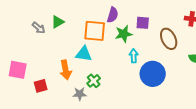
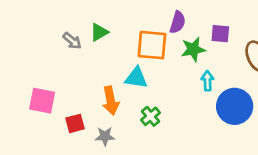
gray star: (80, 94) -> (105, 136), moved

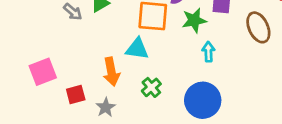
pink square: (42, 101) -> (43, 72), turned -32
blue circle: (235, 106) -> (203, 100), moved
gray star: (105, 136) -> (106, 107), turned -30

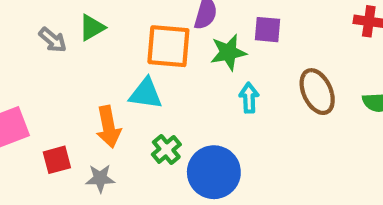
brown ellipse: (258, 27) -> (317, 92), moved
blue circle: (203, 100) -> (214, 172), moved
gray star: (106, 107) -> (100, 178), turned 30

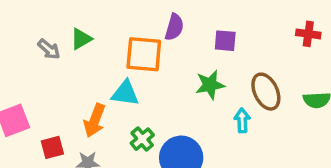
green star: (228, 52) -> (210, 85), moved
cyan arrow: (249, 98) -> (242, 120), moved
orange arrow: (108, 127) -> (95, 120), turned 32

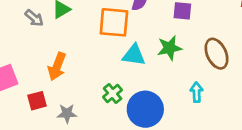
cyan triangle: (125, 93) -> (134, 55), moved
orange arrow: (95, 120) -> (57, 66), moved
cyan arrow: (242, 120) -> (197, 92), moved

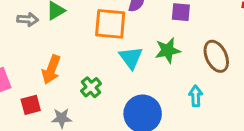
gray arrow: (34, 18) -> (28, 19), turned -36
cyan triangle: (134, 55) -> (131, 58), turned 45
green cross: (113, 94) -> (91, 87), moved

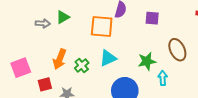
green star: (168, 50) -> (147, 61), moved
cyan triangle: (131, 58) -> (108, 58), moved, turned 42
green cross: (91, 87) -> (82, 65), moved

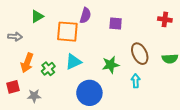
green triangle: (63, 17) -> (37, 16), moved
gray arrow: (43, 23) -> (15, 37), moved
cyan arrow: (163, 78) -> (136, 81), moved

